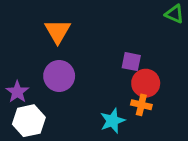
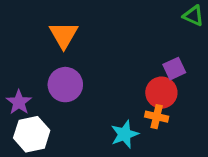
purple square: (131, 62) -> (174, 69), moved, turned -36

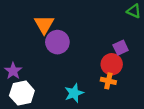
purple circle: (65, 85) -> (57, 42), moved
cyan star: (125, 134) -> (74, 93), moved

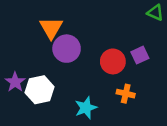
red circle: (112, 64) -> (113, 61), moved
white hexagon: (22, 93) -> (40, 90), moved

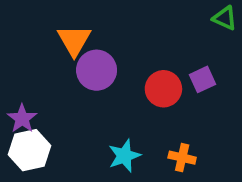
white hexagon: (40, 90) -> (30, 150), moved
orange cross: (126, 94) -> (182, 158), moved

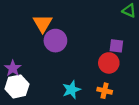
purple square: (203, 79) -> (116, 46), turned 32
red circle: (163, 89) -> (109, 63), moved

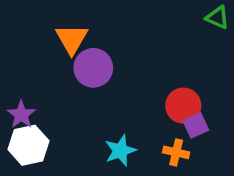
purple square: (116, 46) -> (196, 125), moved, turned -32

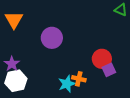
orange triangle: (72, 39) -> (14, 20), moved
orange cross: (176, 152) -> (79, 79), moved

